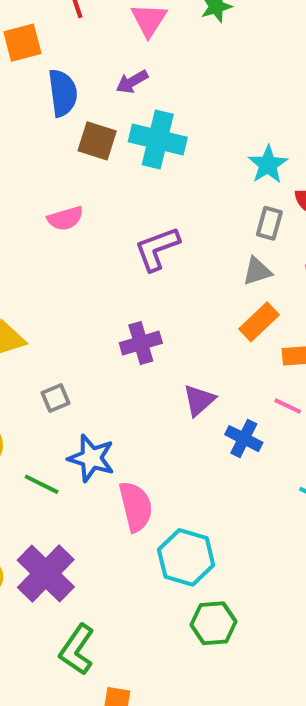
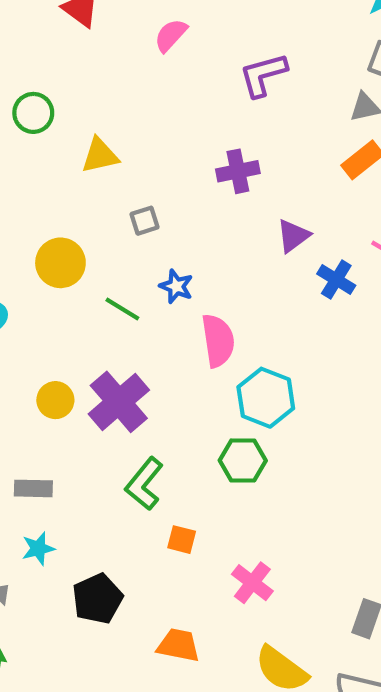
pink semicircle: (65, 218) -> (171, 35), turned 144
blue star: (91, 458) -> (176, 286), size x0.7
green hexagon: (213, 623) -> (243, 460), moved

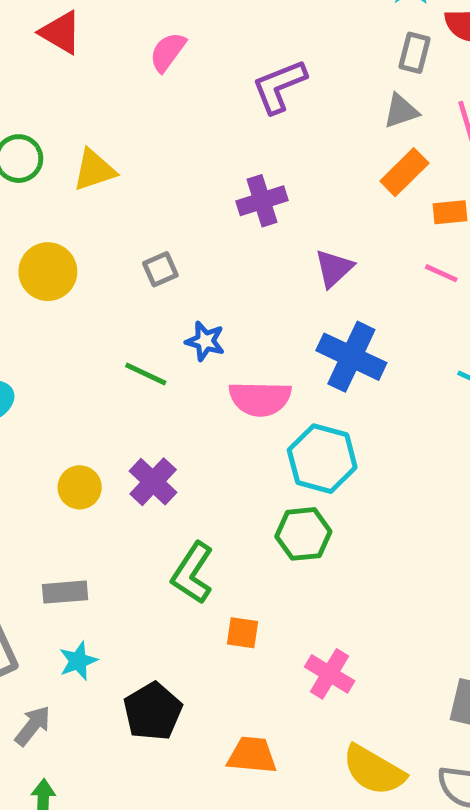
yellow triangle: (100, 155) -> (94, 170), moved
yellow circle: (60, 263) -> (48, 272), moved
blue cross: (336, 280) -> (351, 357), moved, size x1.5
pink semicircle: (218, 341) -> (260, 399), turned 106
purple cross: (119, 402) -> (153, 482), size x0.7

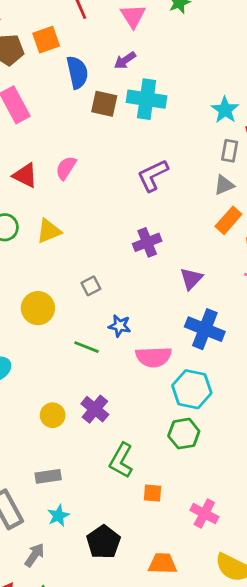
red triangle: (61, 32) -> (25, 175), moved
pink semicircle: (168, 52) -> (66, 168), moved
yellow circle: (48, 272) -> (38, 308), moved

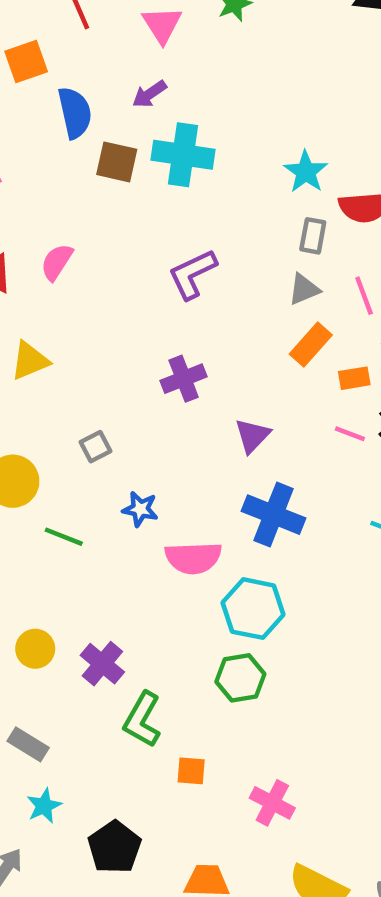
green line: (86, 347) -> (64, 537), moved
purple cross: (95, 409) -> (102, 664), moved
gray rectangle: (48, 476) -> (28, 744), turned 40

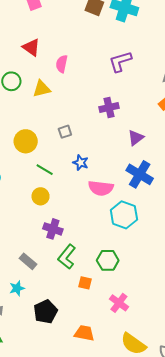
pink semicircle: (57, 262) -> (62, 64), moved, turned -30
yellow circle: (35, 649) -> (41, 196), moved
purple cross: (102, 664) -> (53, 229), turned -30
green hexagon: (240, 678) -> (108, 260), moved
gray rectangle: (28, 744) -> (28, 261), moved

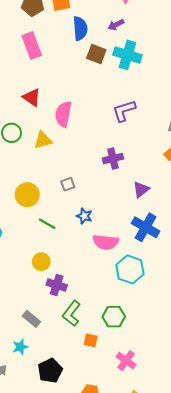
pink semicircle: (62, 64) -> (63, 114), size x1.4
yellow circle: (41, 196) -> (41, 262), moved

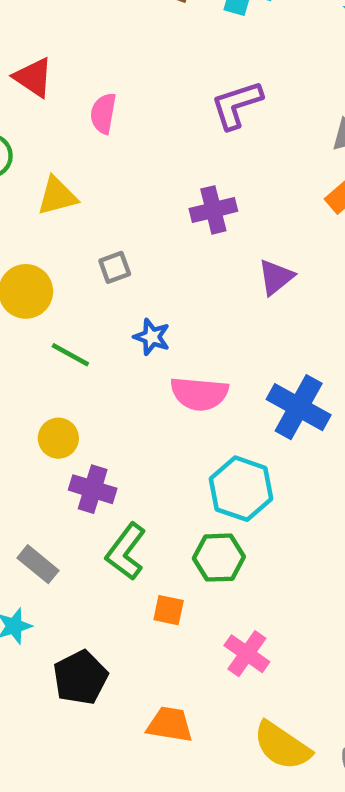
pink semicircle: (63, 114) -> (103, 113), size x0.7
yellow triangle: (43, 140) -> (57, 196), moved
blue cross: (146, 227) -> (299, 407), moved
cyan hexagon: (130, 269) -> (241, 489), moved

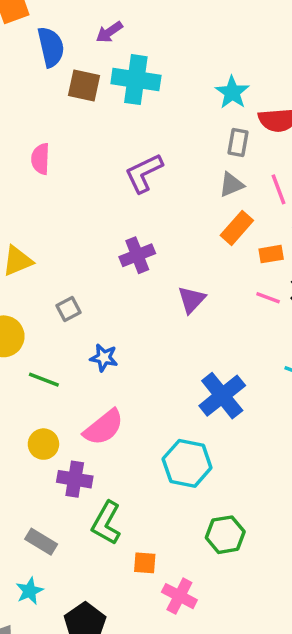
pink semicircle: (103, 113) -> (40, 159), moved
pink semicircle: (199, 394) -> (104, 427), moved, turned -36
blue cross: (299, 407) -> (222, 396), turned 30
green hexagon: (219, 558) -> (225, 535), moved
pink cross: (247, 654) -> (179, 596), moved

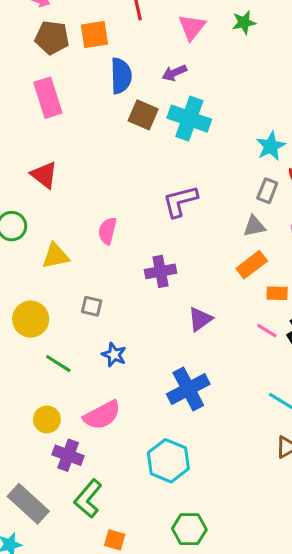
pink semicircle: (40, 159) -> (107, 231), moved
gray square: (68, 309) -> (92, 306), turned 30
blue cross: (222, 396) -> (188, 389), moved
gray rectangle: (41, 542) -> (28, 504), size x1.5

